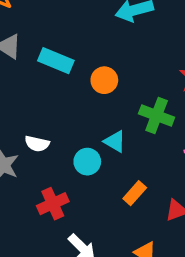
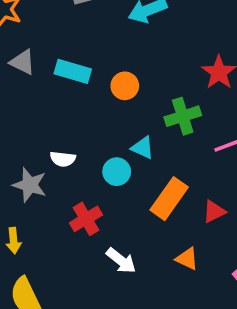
green cross: (157, 116) -> (183, 116), turned -32
orange rectangle: (135, 193) -> (169, 199), size x1.6

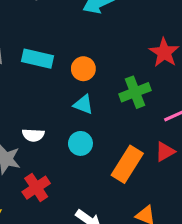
cyan triangle: (143, 148) -> (83, 104), moved
red triangle: (214, 212) -> (165, 152), moved
red cross: (86, 219) -> (36, 188), moved

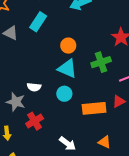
cyan rectangle: (38, 59) -> (38, 22), moved, turned -72
cyan triangle: (83, 104) -> (67, 69), size x1.5
orange rectangle: (127, 164) -> (94, 108), turned 50

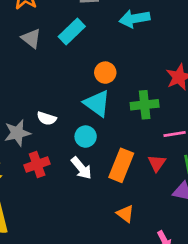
red triangle: (119, 101) -> (157, 163), turned -40
gray star: (16, 102) -> (17, 133), turned 30
orange rectangle: (94, 108) -> (121, 165), turned -75
white arrow: (68, 144) -> (81, 168), moved

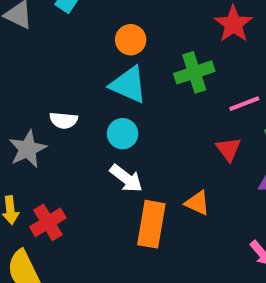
red cross: (37, 165) -> (48, 222), moved
orange rectangle: (121, 165) -> (151, 224), moved
orange triangle: (125, 214) -> (197, 203), moved

